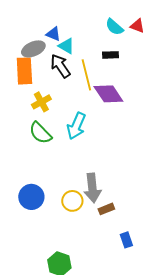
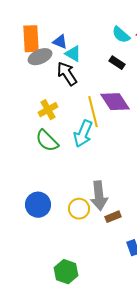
black rectangle: (110, 55) -> (117, 63), turned 35
orange rectangle: (24, 71) -> (31, 39), moved
yellow line: (86, 75) -> (93, 112), moved

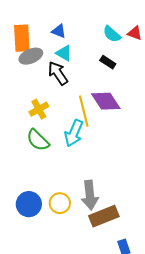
blue triangle: (60, 42) -> (59, 31), moved
yellow circle: (79, 209) -> (60, 203), moved
brown rectangle: (113, 217) -> (104, 216), size x1.8

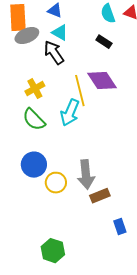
cyan semicircle: (112, 34) -> (108, 14), turned 30
blue circle: (29, 204) -> (34, 165), moved
brown rectangle: (104, 216) -> (100, 196), size x0.7

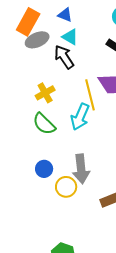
orange rectangle: (18, 18) -> (28, 22), turned 32
blue circle: (34, 165) -> (44, 169), size x0.7
gray arrow: (86, 175) -> (81, 169), moved

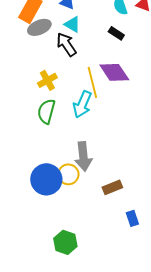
green semicircle: (44, 124) -> (46, 111), turned 60
blue circle: (44, 169) -> (46, 179), moved, size x1.8

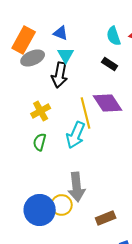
cyan triangle: (72, 24) -> (66, 55), turned 30
black arrow: (66, 44) -> (60, 75), turned -135
green semicircle: (46, 111) -> (40, 142), size x0.7

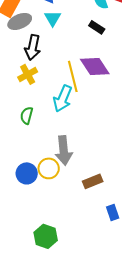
black arrow: (60, 75) -> (33, 47), moved
green semicircle: (40, 142) -> (27, 115), moved
blue circle: (40, 210) -> (27, 173), size x0.7

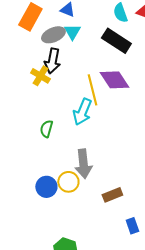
gray ellipse: (20, 21) -> (53, 35), moved
black rectangle: (97, 27) -> (116, 41), size x1.8
yellow cross: (28, 74) -> (40, 76), moved, turned -30

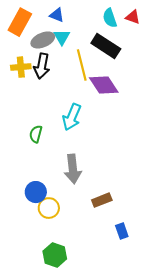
yellow cross: (40, 76) -> (21, 67), moved, turned -36
yellow line: (92, 90) -> (82, 65), moved
yellow circle: (68, 182) -> (49, 208), moved

